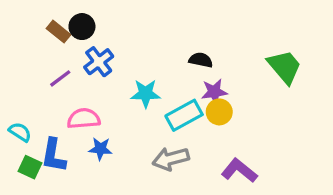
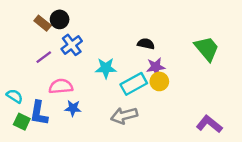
purple L-shape: (239, 170) -> (209, 124), moved

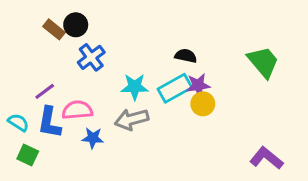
purple line: (44, 57) -> (45, 91), moved
cyan rectangle: (134, 84) -> (175, 88), moved
blue L-shape: (39, 113) -> (49, 122), moved
gray arrow: (124, 116) -> (132, 119), moved

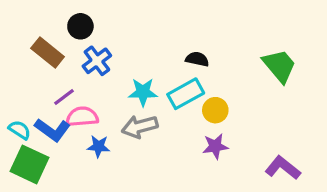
brown rectangle: (54, 29) -> (48, 53), moved, size x1.4
purple star: (198, 85) -> (215, 146), moved
purple line: (45, 91) -> (64, 97), moved
blue L-shape: (49, 122) -> (52, 130), turned -64
green square: (28, 155) -> (29, 164), size x1.6

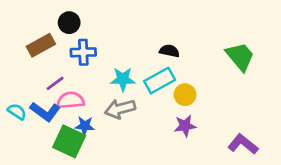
brown rectangle: (48, 53) -> (41, 45), turned -68
blue cross: (97, 61) -> (83, 52), turned 35
green square: (29, 164) -> (69, 141), moved

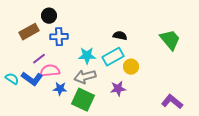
purple star: (185, 126) -> (118, 89), moved
green square: (69, 141) -> (83, 100), moved

